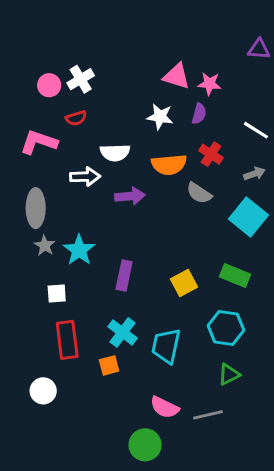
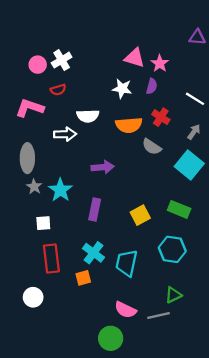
pink star: (209, 84) -> (160, 63), turned 30
gray arrow: (254, 174) -> (194, 132), turned -35
purple arrow: (130, 196) -> (103, 167), moved
green triangle: (229, 374) -> (173, 295), moved

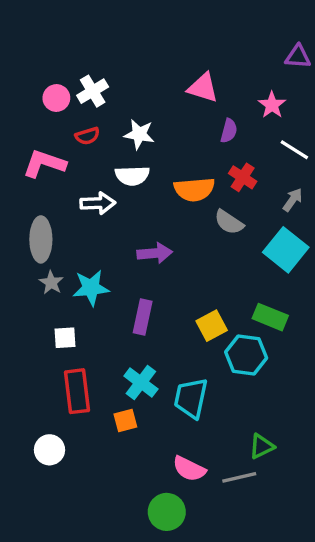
pink star: (160, 63) -> (272, 105), moved
white star: (122, 89) -> (139, 134), moved
cyan star: (60, 190) -> (91, 288), turned 30
cyan hexagon: (172, 249) -> (246, 355), moved

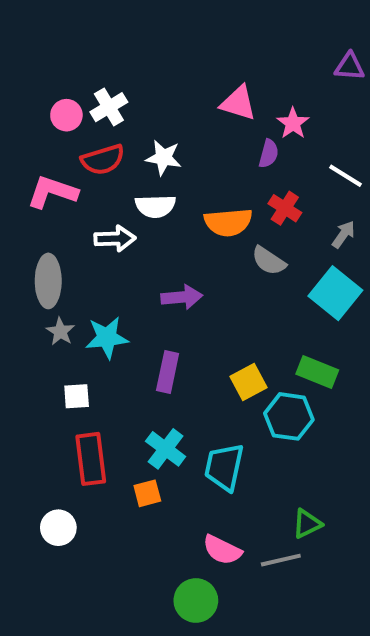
pink star: (272, 105) -> (293, 123), moved
red semicircle: (87, 136) -> (103, 160), size x1.5

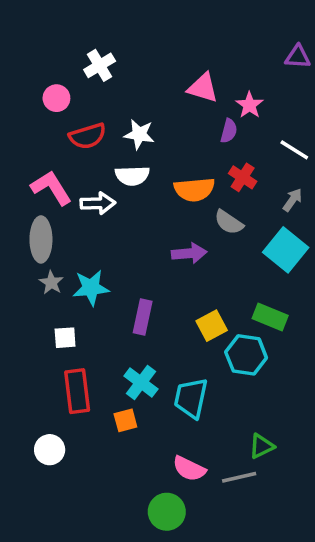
white cross: (109, 107) -> (100, 65), moved
pink L-shape: (52, 192) -> (51, 188), moved, turned 39
purple arrow: (182, 297) -> (189, 253), moved

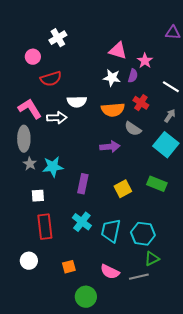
white star: (139, 134) -> (112, 78), moved
cyan hexagon: (246, 355) -> (143, 234), moved
orange square: (125, 420) -> (69, 267), moved
green circle: (167, 512) -> (86, 297), moved

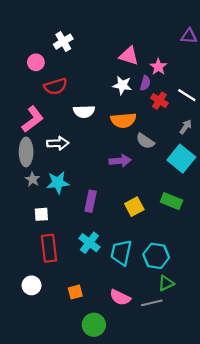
red cross: (141, 103) -> (159, 101), moved
pink L-shape: (30, 109) -> (33, 119), turned 85
white arrow: (57, 118) -> (58, 143), moved

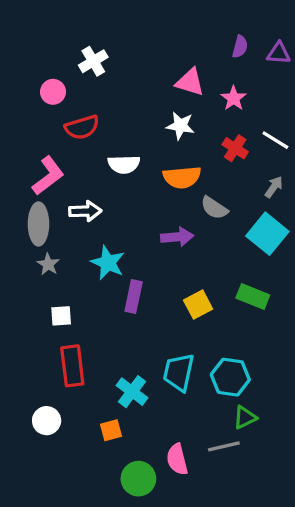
purple semicircle: (145, 83) -> (240, 47), moved
cyan star: (58, 183) -> (108, 263), moved, turned 30
cyan cross: (89, 243) -> (132, 392), moved
pink semicircle: (120, 297) -> (177, 459), moved, turned 50

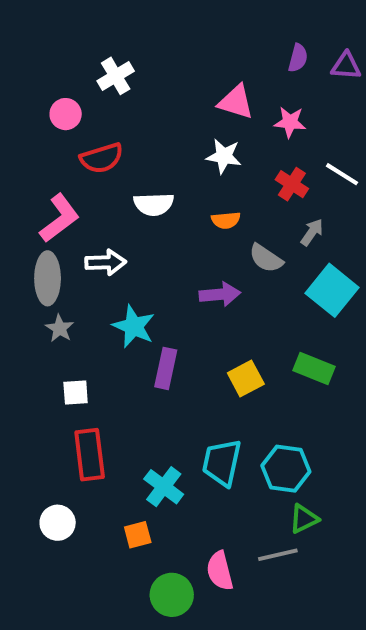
pink star: (234, 98) -> (290, 122), turned -30
orange semicircle: (182, 177) -> (226, 220), size x0.6
gray arrow: (274, 187) -> (312, 232), moved

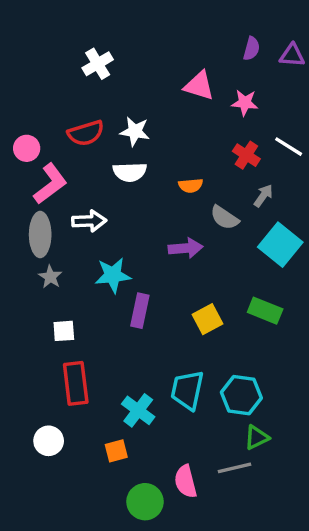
pink circle: (66, 114) -> (27, 148), moved
white star: (224, 156) -> (135, 131), moved
cyan star: (134, 326) -> (113, 275), turned -30

